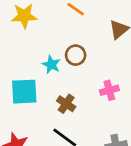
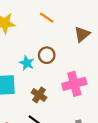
pink cross: (109, 90) -> (74, 84), size x1.5

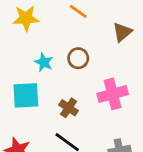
cyan star: (27, 63) -> (44, 62), moved

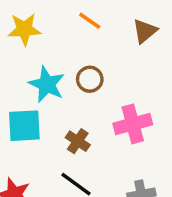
brown triangle: (122, 32) -> (145, 31), moved
cyan star: (44, 62) -> (47, 84), size x1.5

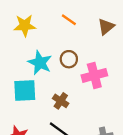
pink cross: (133, 124) -> (94, 75), moved

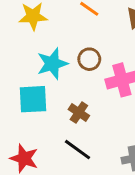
cyan star: (40, 63) -> (52, 64), turned 30

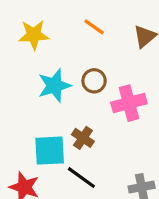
cyan square: (33, 99) -> (50, 151), moved

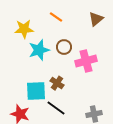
orange line: (94, 27) -> (56, 17), moved
yellow star: (34, 35) -> (24, 29), moved

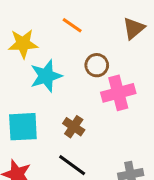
brown circle: (64, 47) -> (97, 65), moved
cyan square: (36, 91) -> (23, 127), moved

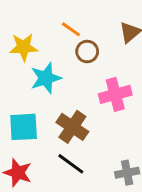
brown circle: (97, 65) -> (87, 52), moved
brown cross: (74, 127) -> (72, 127), size x1.5

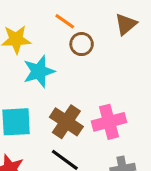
pink cross: (115, 94) -> (109, 122), moved

